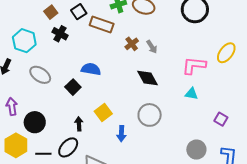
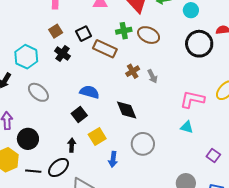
black diamond: (148, 78) -> (127, 110), moved
black square: (73, 87) -> (79, 115), moved

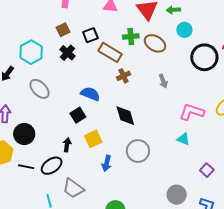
cyan circle: (191, 10) -> (184, 30), moved
brown cross: (133, 71) -> (124, 76), moved
gray arrow: (152, 76) -> (163, 81), moved

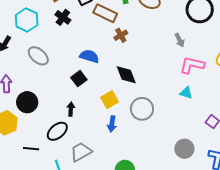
gray arrow: (163, 81) -> (180, 40), moved
yellow square: (93, 139) -> (110, 100), moved
black line: (26, 167) -> (31, 149), moved
gray trapezoid: (73, 188) -> (81, 152), turned 120

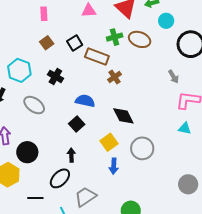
black cross: (63, 17) -> (55, 76), moved

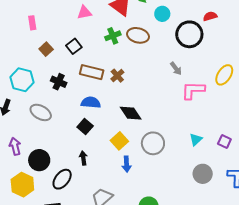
pink rectangle: (44, 14) -> (32, 23), moved
brown rectangle: (97, 56) -> (92, 72), moved
cyan triangle: (185, 128) -> (196, 139), moved, turned -48
black ellipse: (60, 178) -> (62, 179), moved

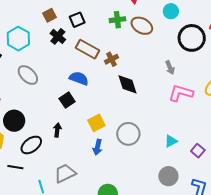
black cross: (59, 82) -> (58, 36), moved
black diamond: (131, 113) -> (127, 84), moved

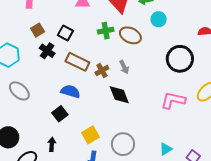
black square: (77, 20) -> (65, 33), turned -35
black circle: (192, 38) -> (180, 59), moved
gray arrow: (170, 68) -> (124, 67), moved

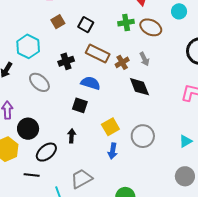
black cross: (47, 51) -> (66, 61), moved, turned 35
black square: (60, 114) -> (80, 105), turned -35

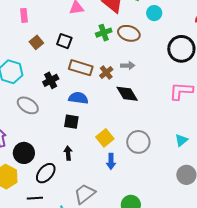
gray arrow: (144, 59) -> (128, 66), turned -56

